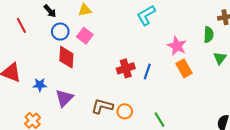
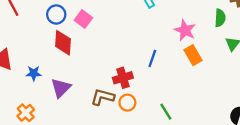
red cross: (126, 68) -> (123, 78), moved

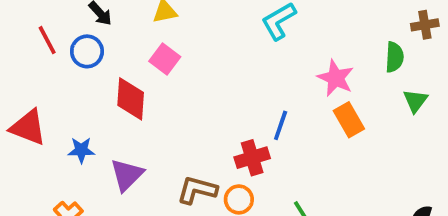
blue circle: (56, 14) -> (87, 51), moved
red cross: (123, 78) -> (252, 158), moved

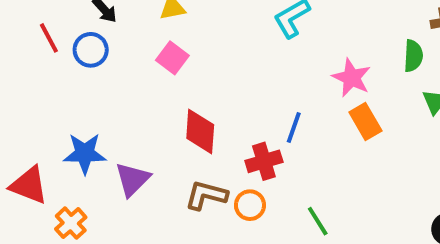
red diamond: (131, 99) -> (200, 131), moved
red triangle: (28, 127) -> (29, 185), moved
blue star: (81, 150) -> (85, 153), size x1.5

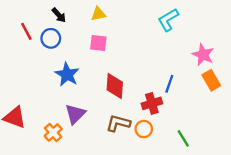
pink square: (172, 58) -> (98, 43), turned -30
blue star: (85, 153) -> (67, 74), moved, turned 30
orange cross: (71, 223) -> (53, 133), moved

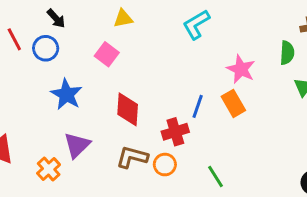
yellow triangle: (98, 14) -> (123, 18), moved
pink square: (98, 43) -> (107, 54), turned 30
orange rectangle: (211, 80) -> (233, 103), moved

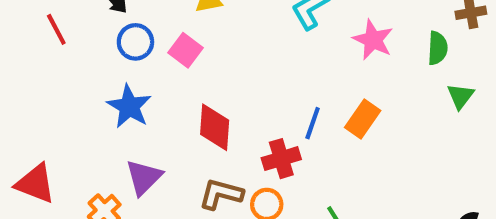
blue circle: (46, 48) -> (135, 42), moved
pink star: (241, 69) -> (373, 40), moved
orange rectangle: (233, 103) -> (363, 119), turned 65

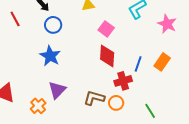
pink square: (185, 50) -> (106, 29), moved
red diamond: (215, 127) -> (107, 56), moved

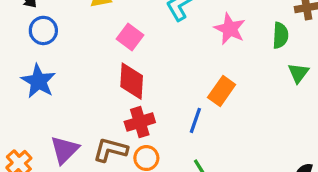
blue line: (138, 64) -> (195, 120), moved
red cross: (123, 81) -> (140, 122), moved
purple triangle: (57, 90) -> (65, 150), moved

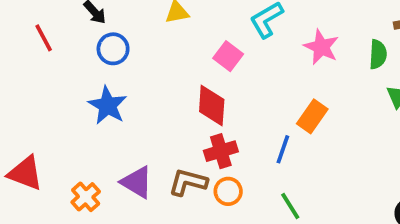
pink square: (130, 37) -> (228, 56), moved
purple triangle: (65, 150) -> (137, 182), turned -44

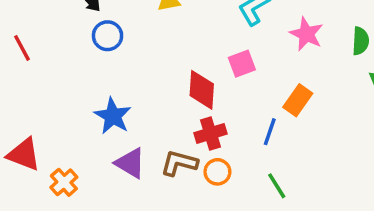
red line: (44, 38) -> (22, 48), moved
pink square: (228, 56) -> (242, 64), moved, turned 32
blue star: (108, 105) -> (113, 116), moved
orange cross: (86, 197) -> (64, 182), moved

